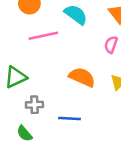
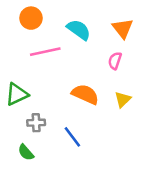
blue line: (70, 118) -> (72, 137), turned 50

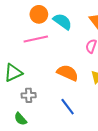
orange circle: (31, 18) -> (39, 14), moved
blue line: (72, 137) -> (68, 107), moved

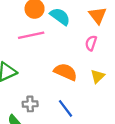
gray cross: (29, 95) -> (30, 104), moved

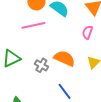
gray cross: (30, 104) -> (41, 65), moved, turned 32

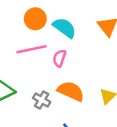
pink semicircle: (87, 32) -> (59, 58), moved

